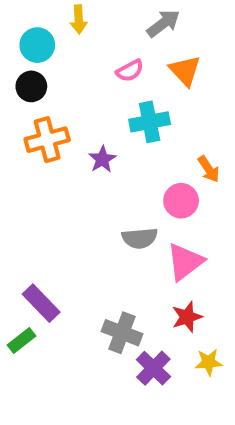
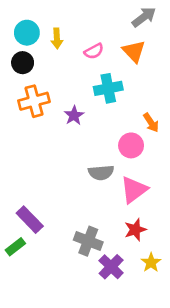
yellow arrow: (79, 19) -> (57, 38), moved
gray arrow: (163, 23) -> (144, 17), moved
yellow star: (209, 362) -> (151, 262), turned -30

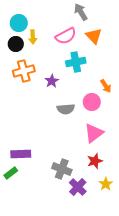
gray arrow: (144, 17) -> (81, 12), moved, turned -84
yellow arrow: (57, 38) -> (33, 37), moved
pink semicircle: (94, 51) -> (66, 36), size x1.5
gray semicircle: (101, 173) -> (66, 109), moved
purple rectangle: (30, 220) -> (21, 154), turned -48

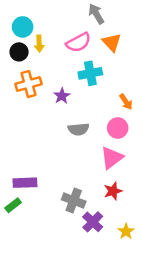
pink circle: (92, 102) -> (118, 128), moved
yellow star: (106, 184) -> (126, 231), moved

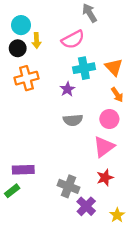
orange triangle: (112, 42) -> (114, 67), moved
purple star: (62, 96) -> (67, 89), moved

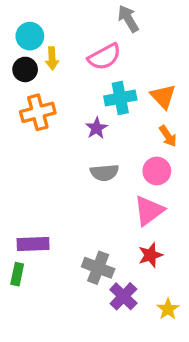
green rectangle: (12, 191) -> (17, 274), turned -40

